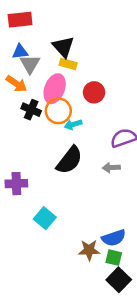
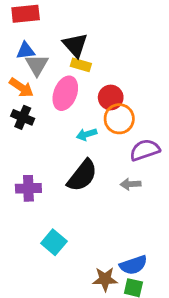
black cross: (31, 110) -> (23, 117), moved
orange circle: (58, 111) -> (119, 119), moved
purple cross: (16, 184) -> (28, 188), moved

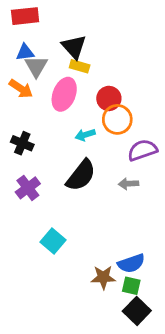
black cross: (23, 117) -> (22, 143), moved
purple cross: (28, 188) -> (28, 188), turned -35

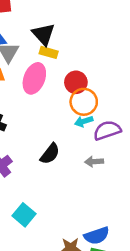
cyan arrow: (85, 135) -> (84, 121), moved
black semicircle: (81, 175) -> (50, 154), size x0.7

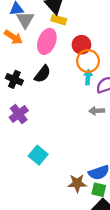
cyan arrow: (84, 121) -> (88, 77), turned 112
black semicircle: (50, 154) -> (43, 74), moved

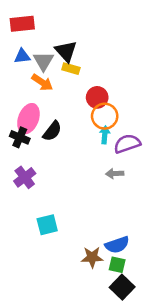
gray triangle: (25, 20) -> (43, 61), moved
orange arrow: (13, 37) -> (42, 82), moved
pink ellipse: (47, 41) -> (28, 119), moved
cyan square: (38, 155) -> (47, 225), turned 36

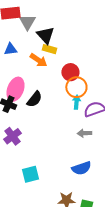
blue triangle: (22, 56) -> (10, 49), moved
gray triangle: (43, 61) -> (27, 22), moved
orange arrow: (42, 82) -> (38, 60), moved
blue semicircle: (117, 245) -> (81, 168), moved

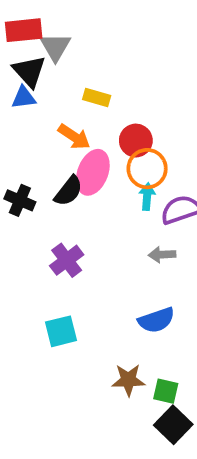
black triangle: (45, 35) -> (29, 71), moved
orange arrow: (38, 60) -> (74, 137), moved
pink ellipse: (15, 89) -> (93, 172), moved
purple cross: (12, 136) -> (67, 260), moved

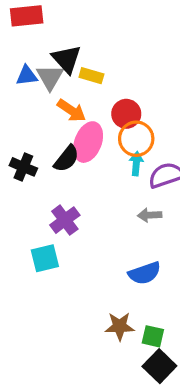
gray triangle: (55, 47) -> (50, 77), moved
black triangle: (29, 71) -> (67, 59), moved
cyan square: (61, 331) -> (45, 258), moved

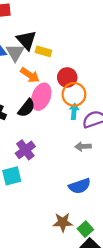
green square: (153, 336) -> (85, 229), turned 35

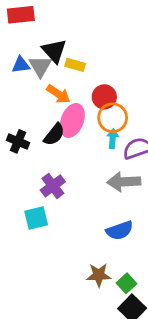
gray arrow: (83, 146) -> (124, 182), size x1.6

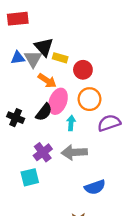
red circle: (104, 97) -> (83, 70), moved
cyan arrow: (113, 139) -> (71, 123), moved
gray arrow: (124, 182) -> (74, 152), moved

